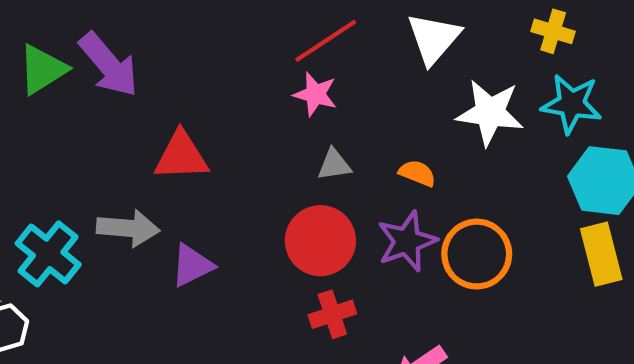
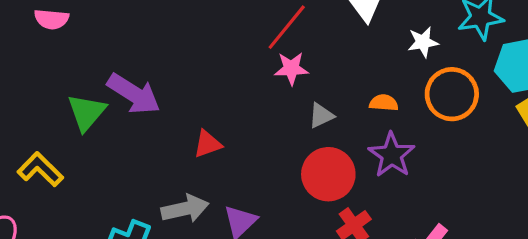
white star: (490, 112) -> (423, 42), size x0.6
red triangle: (181, 156) -> (208, 144), size x0.7
orange circle: (477, 254) -> (452, 94), moved

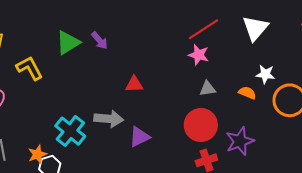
white star: (423, 42) -> (265, 74), moved
purple arrow: (134, 94) -> (100, 41), size x0.6
purple star: (392, 155) -> (240, 141), moved

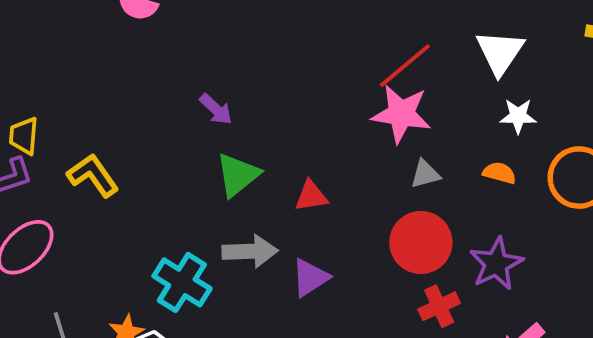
green triangle: (68, 43) -> (238, 175), moved
pink star: (199, 55) -> (401, 114), size x1.5
white star: (265, 74) -> (518, 116), moved
red triangle: (134, 84) -> (311, 196), moved

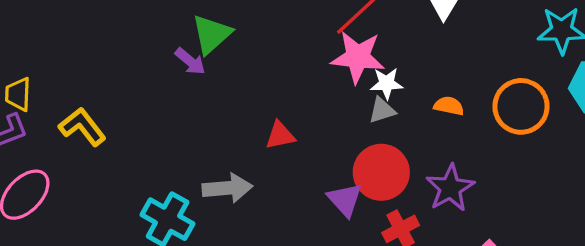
white star: (518, 116) -> (387, 83), moved
green triangle: (238, 175) -> (212, 34), moved
purple triangle: (310, 278) -> (345, 200), moved, turned -36

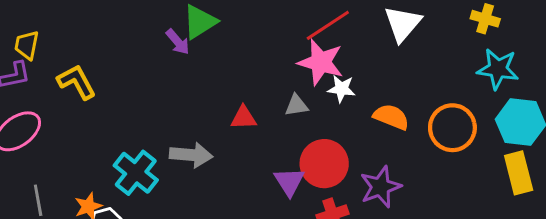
orange semicircle: (449, 106) -> (391, 117), size x1.4
gray triangle: (382, 110) -> (297, 105), moved

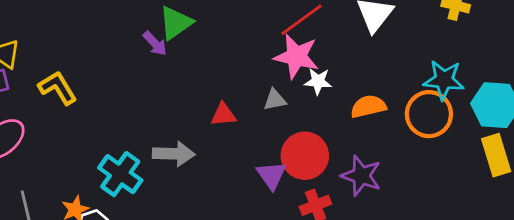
cyan star: (498, 69) -> (444, 80), moved
orange semicircle: (391, 117) -> (368, 106), turned -32
purple star: (381, 187) -> (361, 176), turned -30

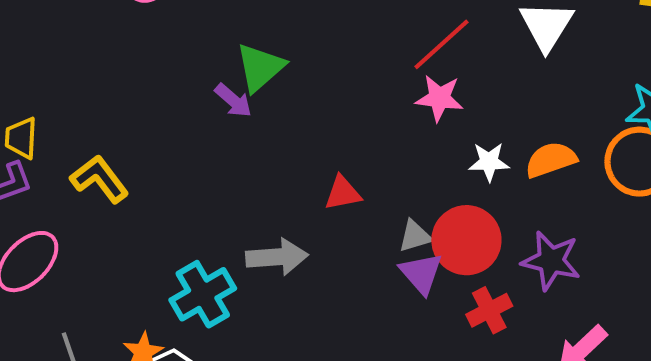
pink star: (296, 56) -> (439, 98), size x0.7
white star: (318, 81) -> (489, 162), moved
gray triangle: (275, 100) -> (415, 236), moved
cyan cross: (120, 174) -> (203, 294), turned 30

